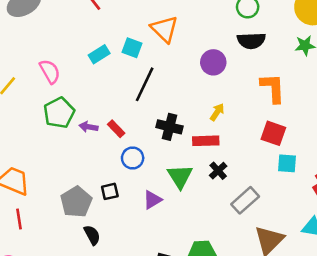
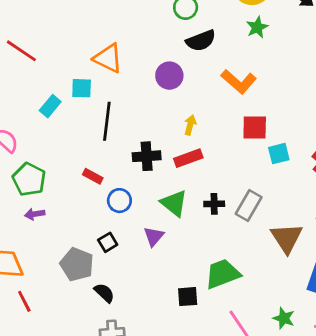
orange L-shape: (273, 88) -> (239, 82), turned 152
purple arrow: (89, 127) -> (35, 214), moved
black cross: (218, 171) -> (214, 204), moved, turned -30

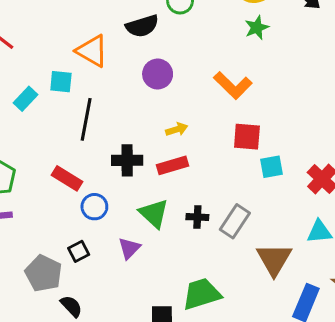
black semicircle: (201, 41) -> (142, 26), moved
yellow arrow: (190, 125) -> (177, 129), turned 54
red rectangle: (93, 176) -> (67, 178), size x1.4

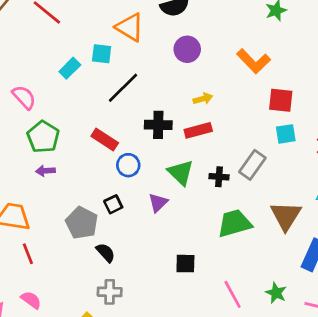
black line: (86, 119) -> (123, 88), turned 33
red square: (247, 137) -> (281, 100), moved
gray rectangle: (235, 221) -> (252, 165), moved
green trapezoid: (202, 294) -> (235, 223), moved

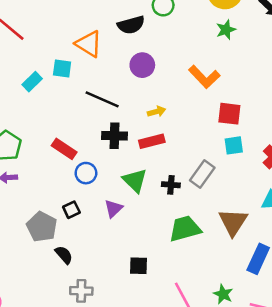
black line: (123, 88) -> (102, 99), moved, turned 68
gray cross: (110, 292) -> (81, 291), moved

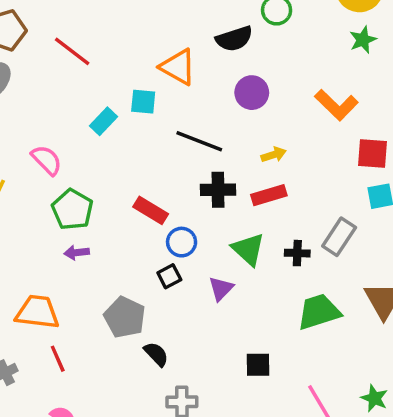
black square: (71, 210) -> (169, 276), moved

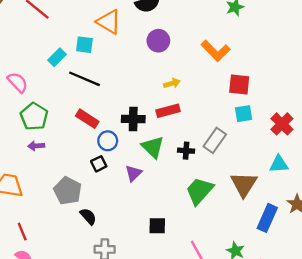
black line: (199, 141) -> (84, 79), moved
black cross: (218, 190) -> (133, 119), moved
green trapezoid: (319, 312) -> (199, 191), turned -32
red line: (58, 359) -> (22, 232), moved

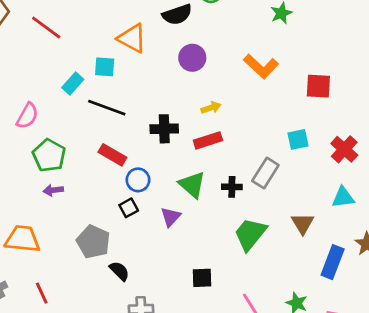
pink semicircle: (18, 82) -> (27, 116), turned 75
red square: (239, 85) -> (318, 86), moved
black cross: (133, 119) -> (164, 129), moved
brown triangle: (244, 184) -> (303, 223), size x0.7

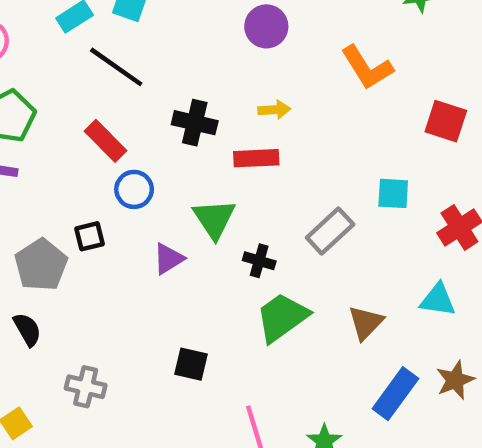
black cross: (232, 187) -> (259, 261), moved
black square: (129, 208) -> (90, 236), moved
black semicircle: (119, 271) -> (27, 329), moved

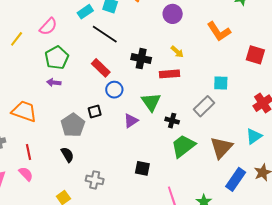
yellow arrow: (274, 110) -> (177, 52), turned 48
cyan square: (393, 193) -> (221, 83), moved
cyan triangle: (438, 300) -> (254, 136), turned -42
brown triangle: (366, 323) -> (221, 147), size x1.4

